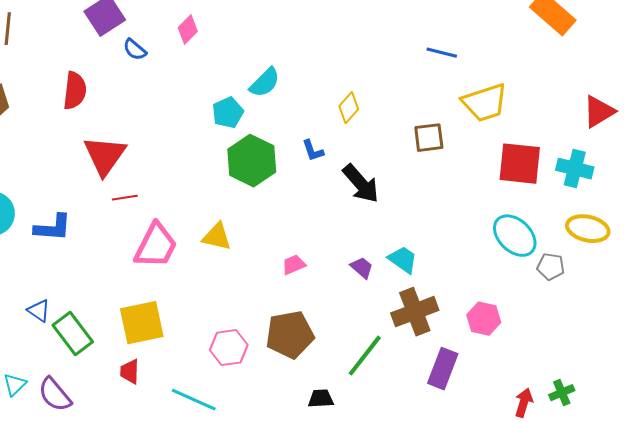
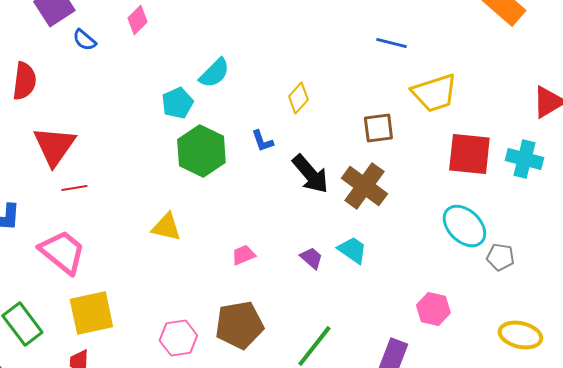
yellow ellipse: (588, 229) -> (520, 335), moved
pink trapezoid: (156, 246) -> (62, 252), moved, turned -78
brown cross: (415, 312) -> (364, 186), moved, turned -33

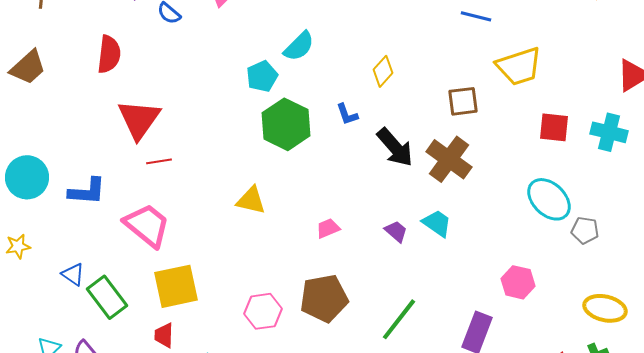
red square: (469, 154) -> (554, 127), size x0.7

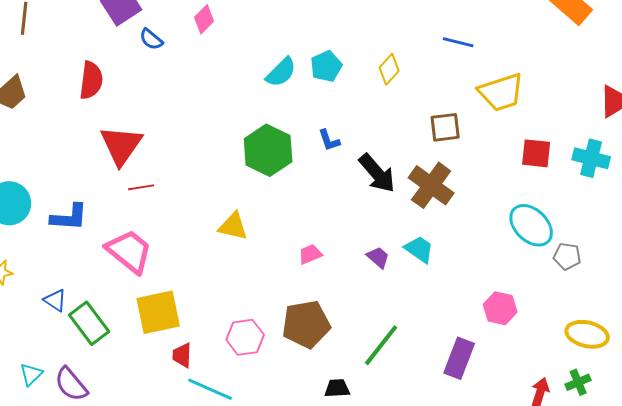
yellow diamond: (383, 71) -> (389, 69), moved
cyan pentagon: (262, 76) -> (326, 66), moved
red trapezoid: (164, 335) -> (182, 355), moved

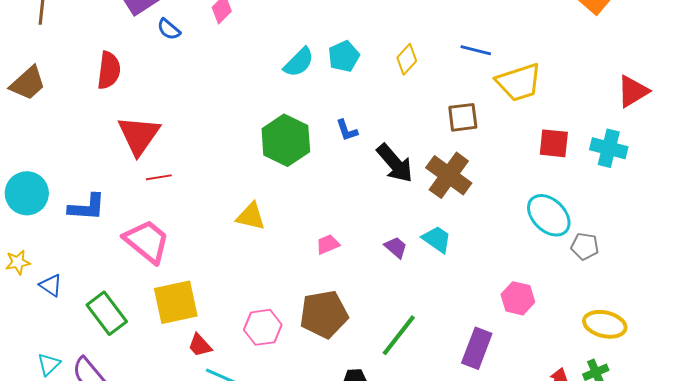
blue line: (458, 42) -> (476, 50), moved
blue triangle: (55, 300) -> (51, 285), moved
red trapezoid: (182, 355) -> (200, 345), turned -44

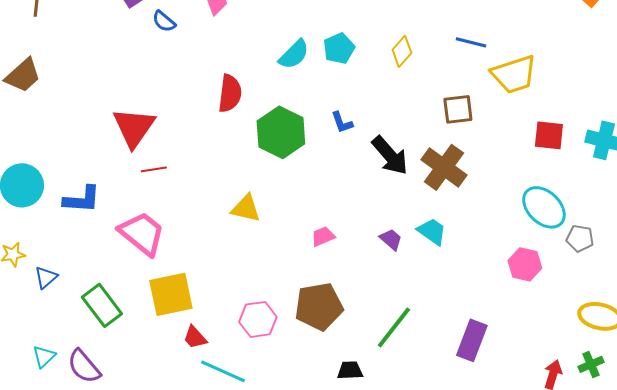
red semicircle: (109, 70) -> (230, 93), moved
blue triangle: (51, 285) -> (46, 277), turned 45
pink hexagon: (518, 298) -> (525, 264), moved

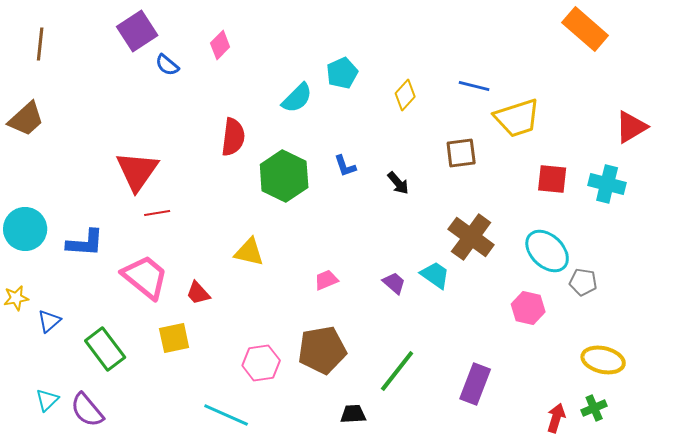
cyan pentagon: (339, 48) -> (342, 73), moved
black arrow: (390, 155) -> (398, 183), moved, size x0.6
brown cross: (444, 167) -> (471, 237), moved
yellow square: (171, 294) -> (174, 338), size x0.7
red trapezoid: (195, 337) -> (198, 293), moved

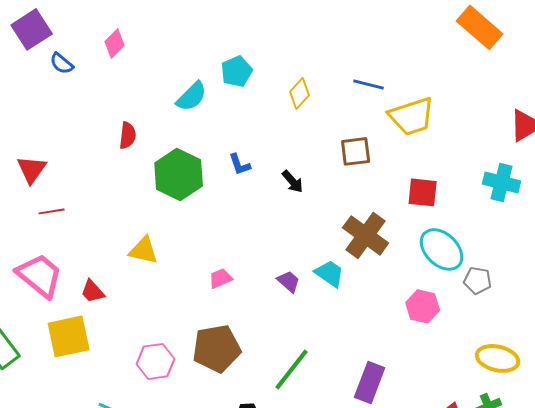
red semicircle: (233, 137) -> (128, 135), size x0.7
red triangle: (137, 171) -> (32, 169), size x0.7
red square: (552, 179) -> (423, 192), moved
yellow square: (174, 338) -> (69, 336), size x1.4

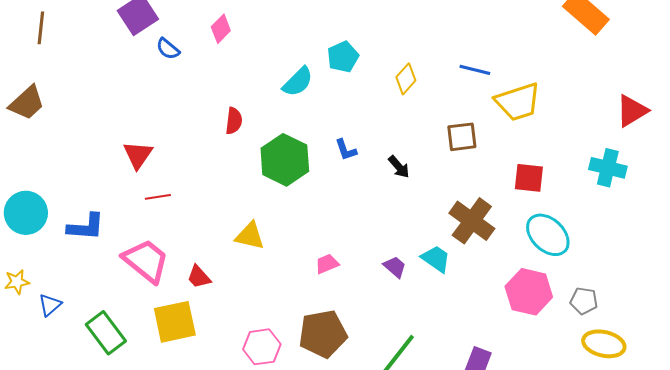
gray pentagon: (478, 280) -> (584, 301), moved
pink hexagon: (423, 306) -> (529, 292), size x1.4

